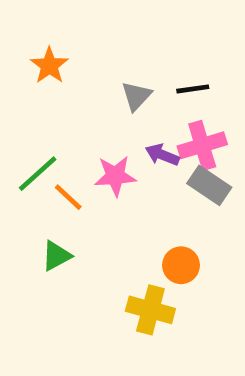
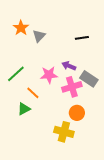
gray triangle: (136, 96) -> (39, 36), moved
pink cross: (202, 145) -> (72, 87), moved
orange line: (68, 197) -> (33, 93), moved

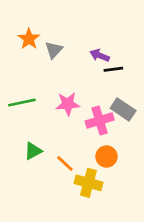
black line: (82, 38) -> (113, 69), moved
purple arrow: (69, 66) -> (100, 55), moved
green line: (16, 74) -> (22, 102), turned 30
orange line: (33, 93) -> (65, 163), moved

